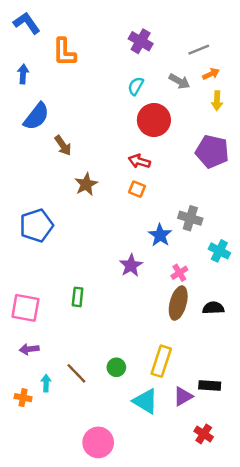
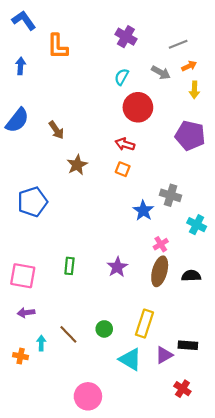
blue semicircle: (36, 116) -> (17, 120), moved
purple star: (131, 265) -> (117, 267), moved

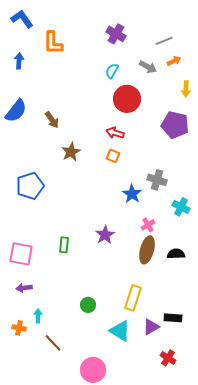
yellow arrow: (194, 90) -> (186, 89), moved
purple star: (117, 267) -> (105, 235), moved
green circle: (104, 329) -> (88, 305), moved
brown line: (68, 334) -> (53, 343), moved
pink circle: (88, 396) -> (93, 370), moved

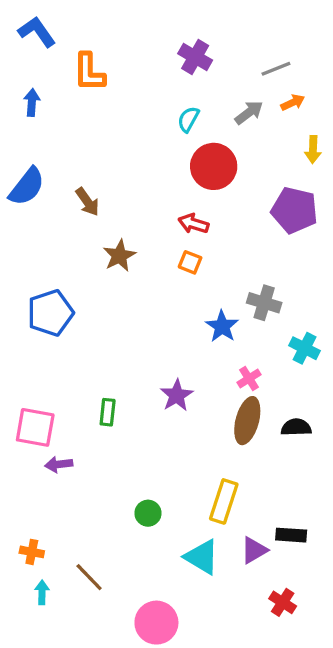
gray arrow: (148, 67) -> (249, 113), turned -66
purple arrow: (24, 288) -> (59, 464), moved
cyan arrow: (38, 316) -> (42, 592), moved

